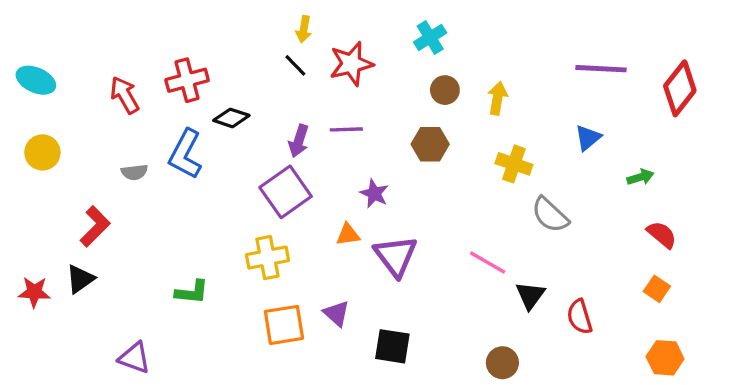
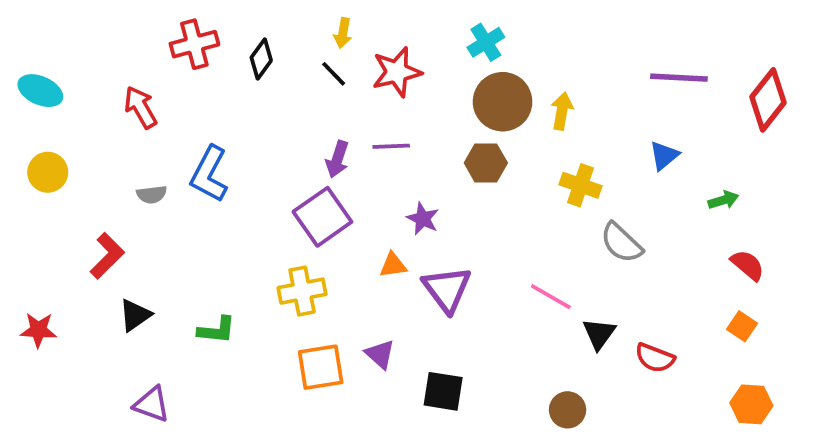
red cross: (187, 80) -> (194, 44), moved
brown circle: (445, 90) -> (503, 102), size x1.8
black diamond: (231, 118) -> (261, 59), moved, turned -72
black triangle: (80, 279) -> (135, 315), moved
red semicircle: (580, 317) -> (655, 358), turned -52

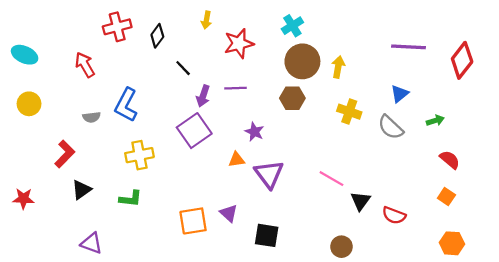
black line: (334, 74) -> (183, 68), moved
gray semicircle: (621, 243) -> (391, 127), moved
yellow cross: (302, 291) -> (139, 155), moved

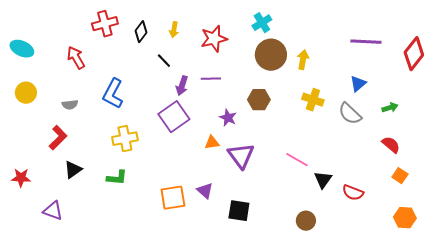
yellow arrow: (206, 20) -> (174, 30), moved
brown hexagon: (292, 98) -> (259, 100), moved
gray semicircle: (92, 117) -> (70, 105), moved
red semicircle: (450, 160) -> (391, 145), moved
purple triangle: (92, 243) -> (53, 211), moved

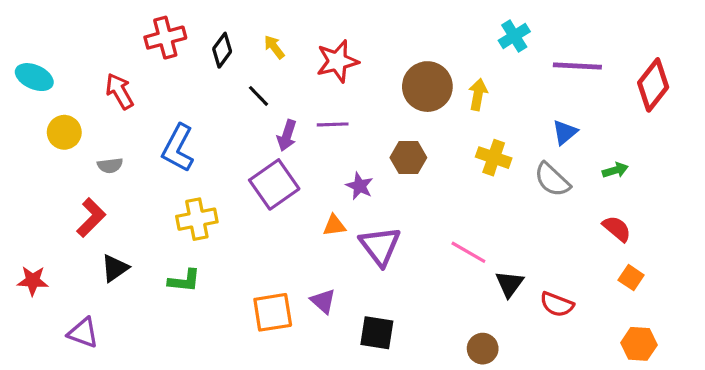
cyan cross: (262, 23) -> (514, 36), moved
yellow arrow: (174, 30) -> (274, 47), turned 133
yellow circle: (26, 93) -> (64, 132), moved

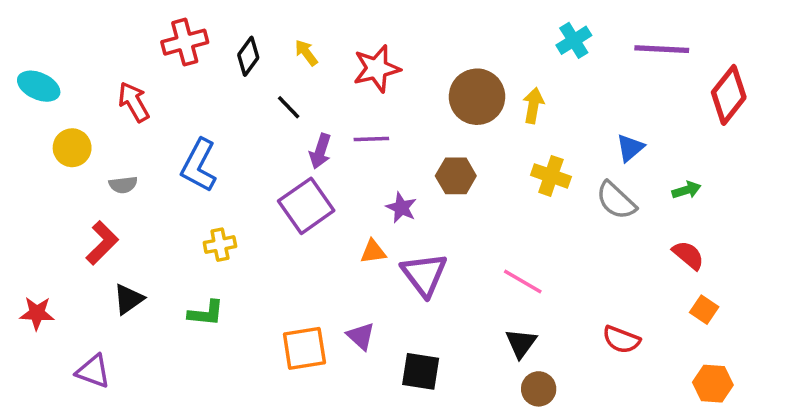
purple line: (577, 66) -> (662, 49), moved
yellow cross: (197, 219) -> (220, 245), size x0.7
black triangle: (509, 284) -> (521, 343), moved

